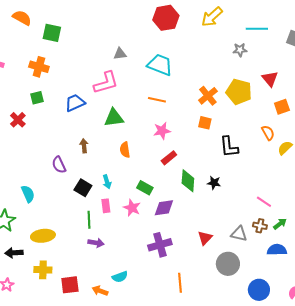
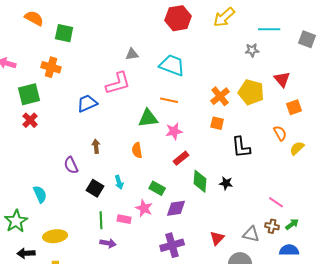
green square: (37, 98) -> (29, 94), moved, size x1.6
green triangle: (114, 118) -> (148, 118), moved
pink rectangle: (106, 206) -> (124, 219), moved, turned -72

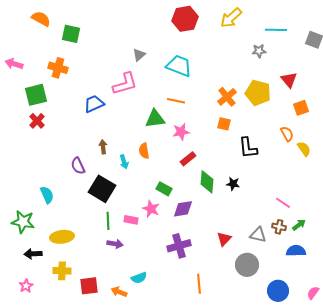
gray triangle: (132, 54) -> (139, 55), turned -32
yellow semicircle: (297, 148) -> (304, 149), turned 98
cyan arrow: (119, 182) -> (124, 162), moved
black square: (95, 188) -> (102, 189), size x1.5
green star: (16, 221) -> (23, 222), turned -30

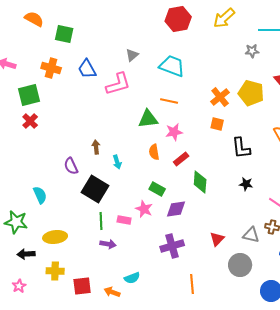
blue trapezoid: (94, 104) -> (87, 69), moved, turned -95
orange semicircle: (144, 151) -> (154, 152), moved
black star: (233, 184) -> (246, 184), moved

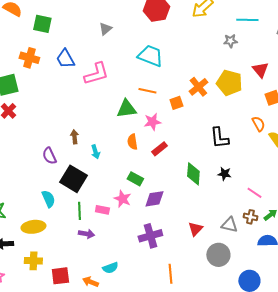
gray triangle: (132, 55) -> (105, 29), moved
orange square: (217, 124) -> (176, 103), moved, turned -32
green diamond: (200, 182) -> (193, 174), moved
cyan semicircle: (40, 195) -> (48, 199), moved

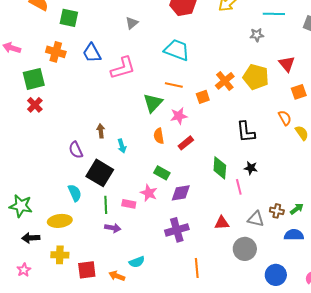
green triangle: (126, 109) -> (153, 103), turned -40
pink line: (254, 193) -> (239, 187), moved, turned 42
red triangle: (195, 229) -> (222, 223), turned 42

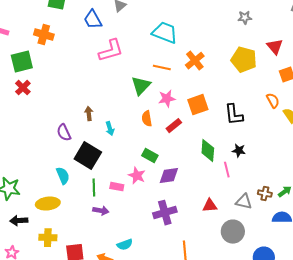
blue trapezoid: (92, 53) -> (93, 20), moved
orange cross: (225, 81) -> (195, 61), moved
orange square: (203, 97) -> (198, 105), moved, size x1.5

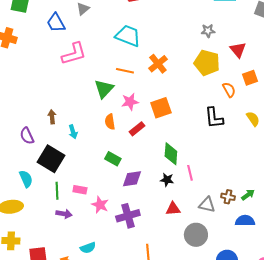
gray star: (245, 18) -> (208, 31), moved
orange semicircle: (273, 101) -> (229, 90), moved
black L-shape: (234, 115) -> (214, 118), moved
black star: (239, 151) -> (167, 180), moved
pink star: (137, 176) -> (100, 205), moved

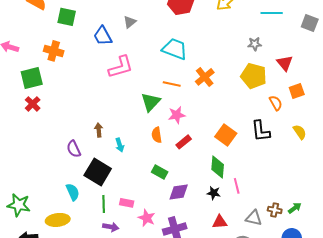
orange square: (161, 108) -> (226, 135), moved, turned -35

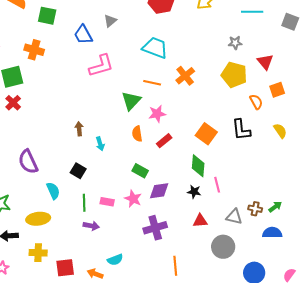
purple semicircle: (74, 149) -> (28, 162), moved, size x1.4
black square: (98, 172) -> (78, 171), size x0.6
pink star: (147, 218) -> (133, 199), moved

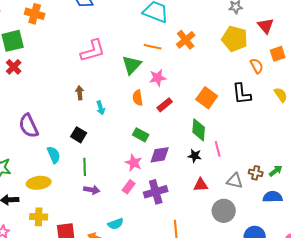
pink L-shape: (101, 66) -> (93, 51), moved
pink rectangle: (107, 202) -> (129, 187), moved, turned -64

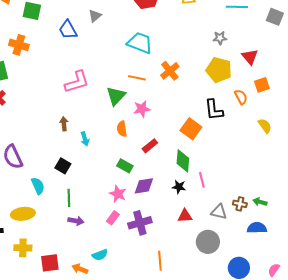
black L-shape: (242, 94) -> (214, 110), moved
red rectangle: (165, 105) -> (150, 146), moved
green arrow: (276, 171) -> (260, 202), turned -128

